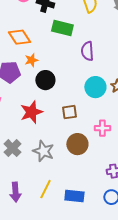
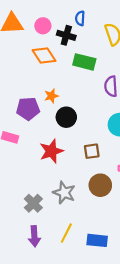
orange diamond: (19, 37) -> (44, 56), moved
gray cross: (12, 148) -> (33, 203), moved

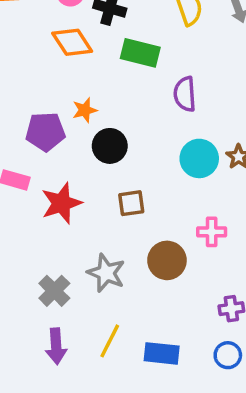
red star: (51, 151) -> (61, 203), moved
brown square: (92, 151) -> (131, 203), moved

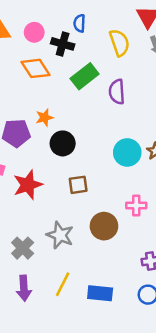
green rectangle: (140, 53) -> (85, 76), turned -52
purple semicircle: (185, 94) -> (117, 92), moved

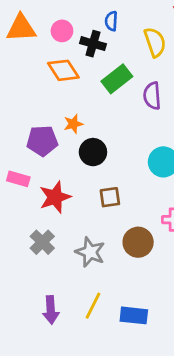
gray cross: (23, 248) -> (42, 242), moved

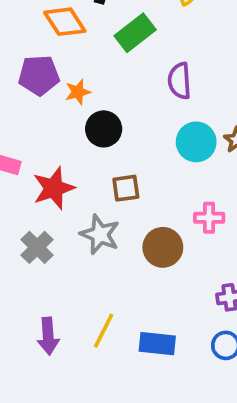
purple semicircle: (152, 96) -> (179, 81), moved
purple pentagon: (42, 141) -> (39, 75), moved
gray star: (90, 252) -> (100, 234), moved

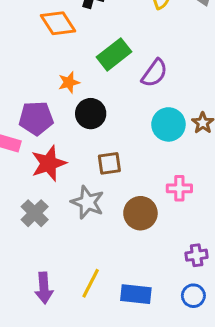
green rectangle: (135, 33) -> (114, 54), moved
purple pentagon: (39, 75) -> (36, 118), moved
purple semicircle: (179, 81) -> (154, 73), turned -140

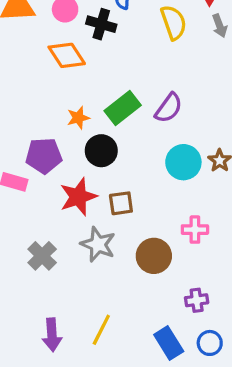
green rectangle: (114, 54) -> (123, 108), moved
red star: (49, 163) -> (78, 197), moved
purple cross: (197, 255) -> (197, 300), moved
blue rectangle: (136, 294) -> (169, 343), moved, turned 52

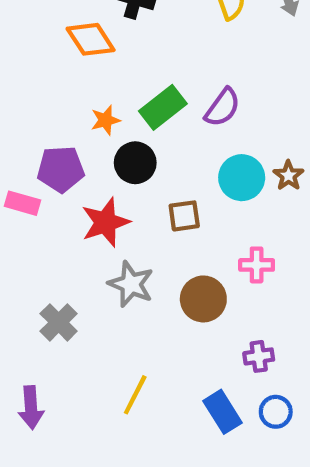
brown square: (121, 203) -> (184, 216), moved
gray cross: (42, 256) -> (59, 322), moved
purple arrow: (52, 335) -> (31, 408), moved

